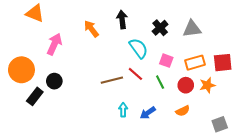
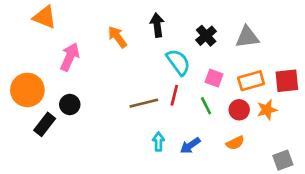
red line: (135, 74) -> (174, 95), turned 63

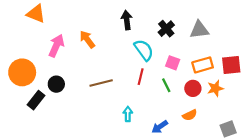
orange arrow: (117, 37) -> (87, 39), moved
brown line: (144, 103) -> (101, 83), moved
blue arrow: (190, 146) -> (160, 127), moved

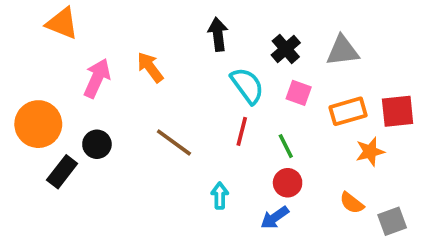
pink square: (173, 63) -> (299, 93), moved
brown line: (101, 83) -> (174, 142), turned 50
red circle: (193, 88) -> (288, 183), moved
orange semicircle: (190, 115) -> (352, 203), moved, turned 64

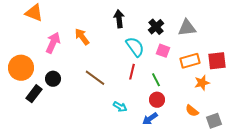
cyan arrow: (220, 196) -> (120, 107), turned 120

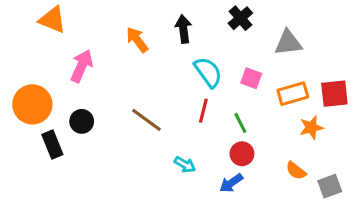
black cross: (156, 27) -> (240, 18), moved
orange arrow: (82, 37) -> (137, 40), moved
black rectangle: (34, 94) -> (52, 145), turned -60

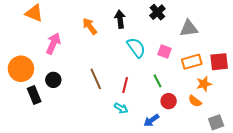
red line: (203, 111) -> (125, 85), moved
brown line: (146, 120) -> (96, 79), turned 30
red circle: (242, 154) -> (169, 101), moved
orange semicircle: (296, 171) -> (195, 101), moved

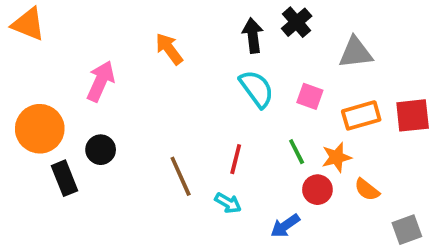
orange triangle: (34, 13) -> (28, 24), moved
black arrow: (120, 19) -> (253, 36), moved
brown line: (96, 79) -> (181, 176), moved
orange star: (204, 84) -> (336, 157), moved

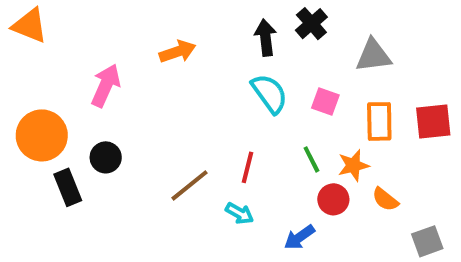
orange arrow: (169, 49) -> (178, 52), turned 108
orange rectangle: (361, 115) -> (379, 121), turned -75
brown line: (181, 176) -> (190, 185), turned 75

